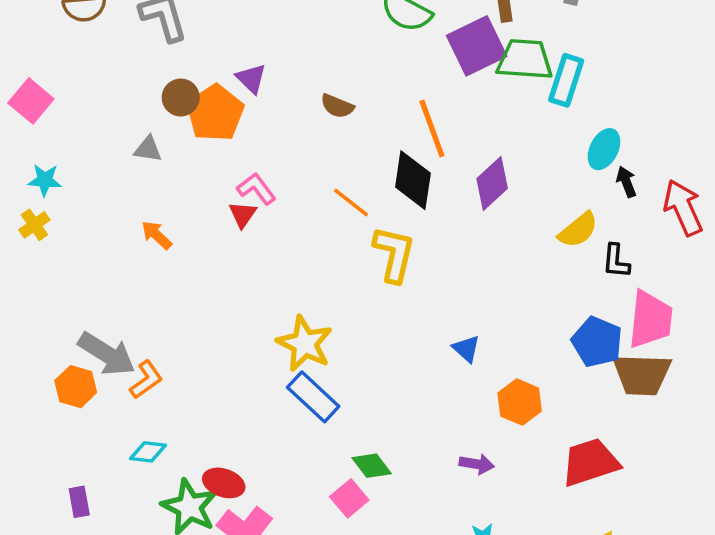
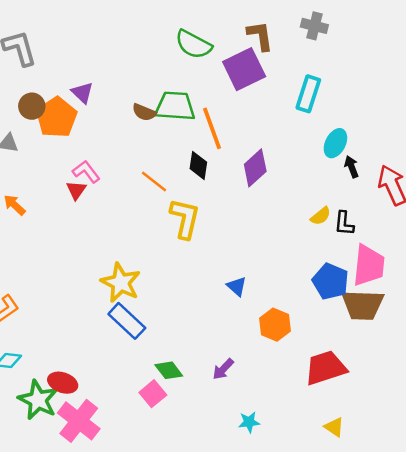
green trapezoid: (525, 60) -> (175, 106), moved
black diamond: (413, 180) -> (198, 165), size x0.7
yellow semicircle: (578, 230) -> (321, 216), moved, size x0.7
purple arrow: (477, 464) -> (223, 369), moved, turned 125

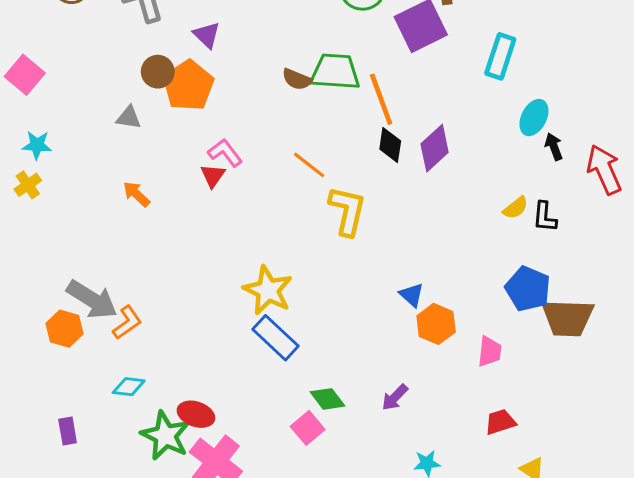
purple triangle: (82, 93) -> (207, 35), moved
black diamond: (198, 165) -> (390, 145), moved
pink trapezoid: (369, 265) -> (490, 352), moved, size x0.6
orange hexagon: (275, 325) -> (436, 324), moved
red trapezoid: (326, 368) -> (500, 422), moved, size x0.6

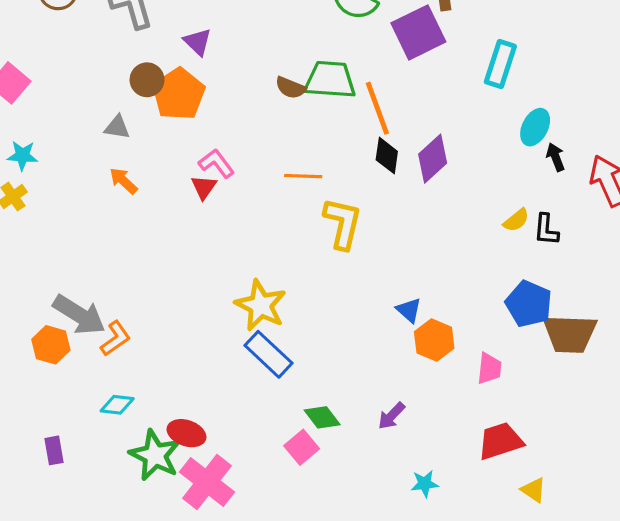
orange line: (309, 165) -> (303, 176), turned -36
orange arrow: (136, 194) -> (123, 181), moved
red trapezoid: (500, 422) -> (500, 441), size x1.4

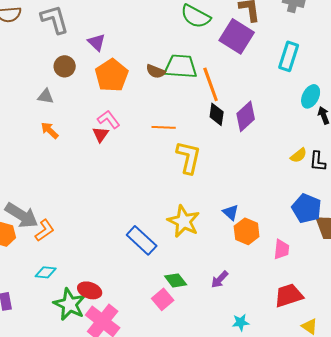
purple square: (418, 32) -> (237, 36), turned -32
orange pentagon: (179, 94) -> (112, 75), moved
yellow star: (261, 305) -> (184, 221), moved

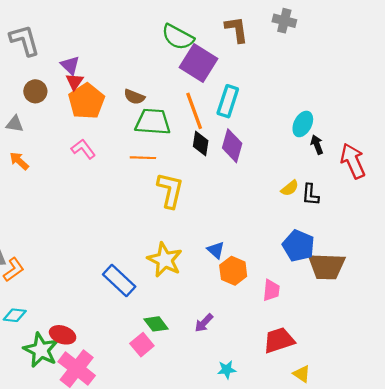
purple square: (237, 36) -> (198, 63), moved
cyan rectangle: (289, 56) -> (228, 101), moved
green trapezoid: (181, 66) -> (153, 122), moved
purple diamond: (246, 116) -> (232, 146), turned -32
red triangle: (101, 134) -> (75, 82), moved

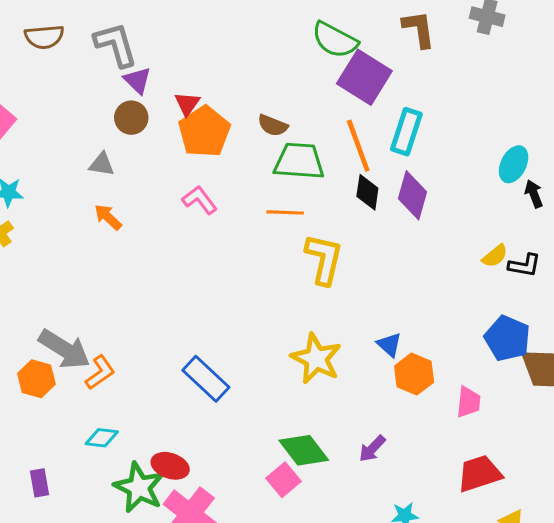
purple triangle: (70, 65) -> (137, 80), moved
black L-shape: (310, 195) -> (524, 265), turned -85
blue rectangle: (119, 280) -> (206, 379), moved
green diamond: (156, 324) -> (304, 450), size x1.4

